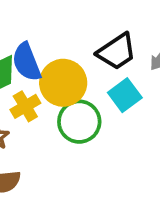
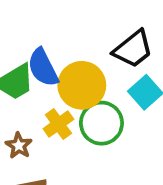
yellow cross: (25, 106) -> (58, 124), moved

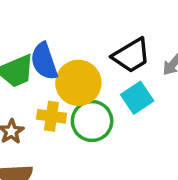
yellow cross: (58, 124) -> (51, 116), turned 36

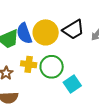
yellow circle: (78, 83) -> (46, 32), moved
cyan square: (137, 98) -> (72, 84), moved

